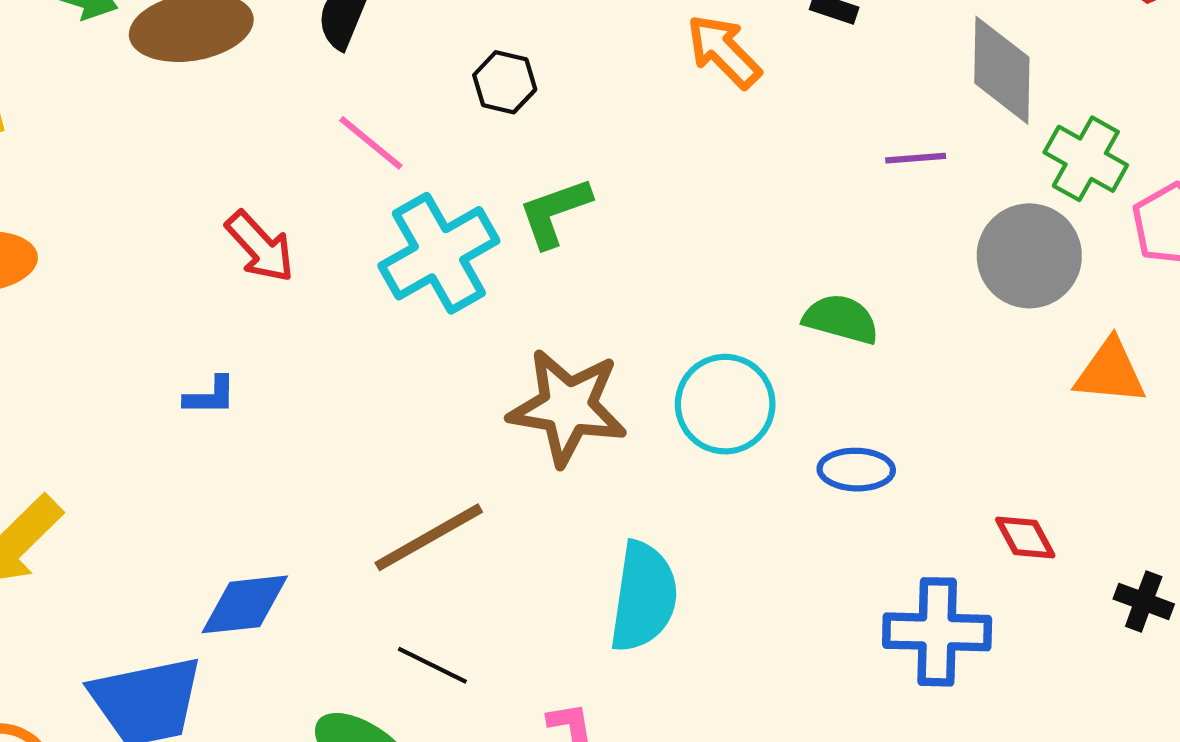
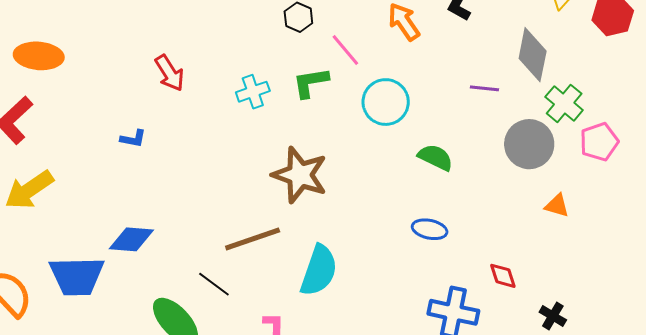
pink line: (371, 143) -> (345, 50), moved
cyan cross: (439, 253) -> (253, 92), size x0.6
orange triangle: (1110, 372) -> (557, 206), size x0.7
cyan circle: (725, 404) -> (386, 102), moved
brown line: (429, 537) -> (253, 239), moved

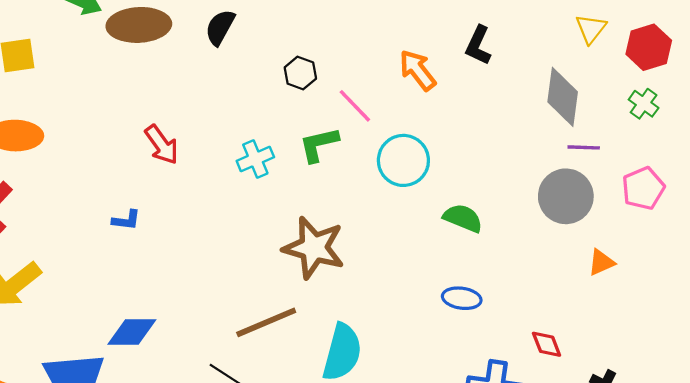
purple line: (484, 88) -> (584, 147), moved
green cross: (564, 104) -> (644, 104), moved, size x0.7
orange triangle: (557, 206) -> (601, 262), turned -36

